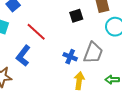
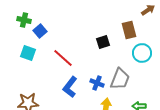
blue L-shape: (23, 56) -> (70, 87), moved

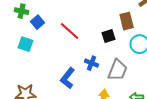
black square: (103, 42) -> (109, 36), moved
red line: (63, 58) -> (70, 31), moved
blue cross: (97, 83) -> (92, 63), moved

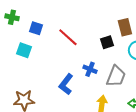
green cross: (22, 11) -> (12, 17), moved
blue square: (38, 22) -> (36, 28), turned -32

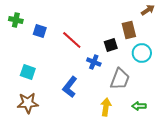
cyan square: (24, 50) -> (28, 72), moved
blue cross: (90, 69) -> (94, 62), moved

